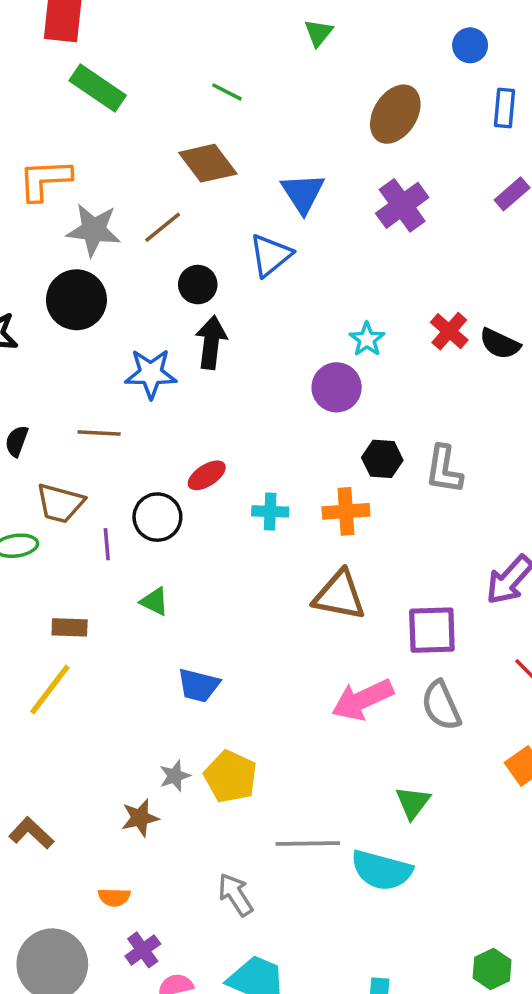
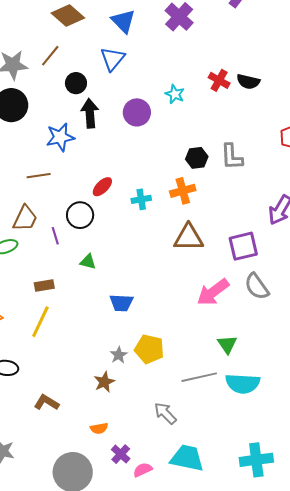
purple circle: (337, 387) -> (137, 112), moved
brown trapezoid: (60, 503) -> (25, 218), turned -68
green triangle: (413, 803) -> (227, 344), moved

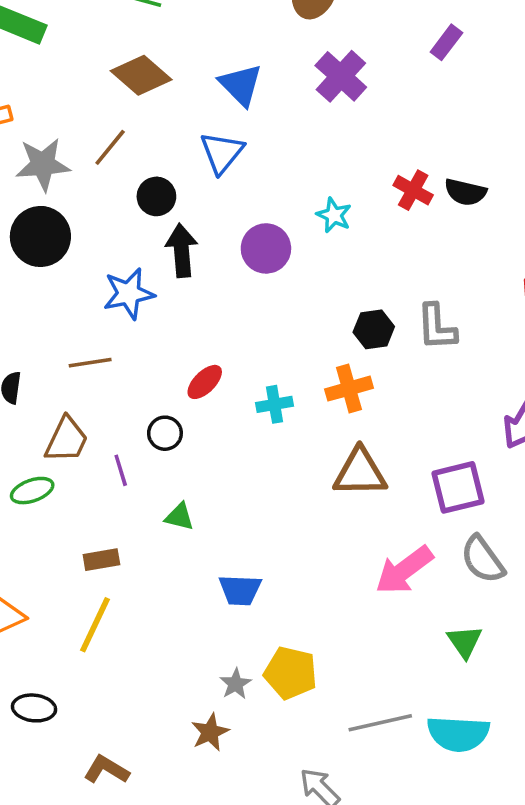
black circle: (80, 215) -> (165, 433), size x0.7
green triangle: (227, 344) -> (465, 642), moved

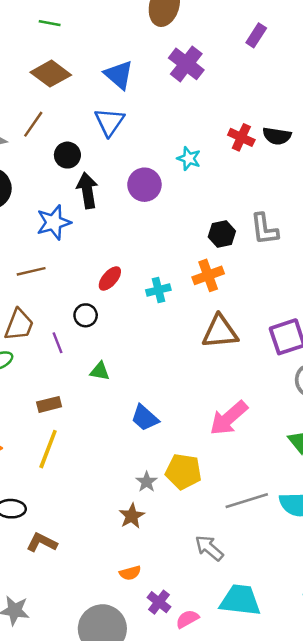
pink arrow: (404, 570) -> (229, 418), moved
blue trapezoid: (240, 590) -> (145, 418), turned 44
brown L-shape: (106, 770) -> (42, 542), moved

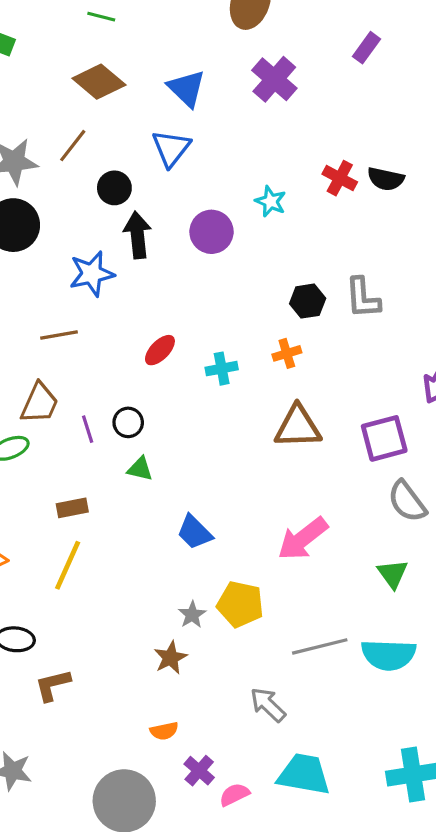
orange cross: (208, 275) -> (287, 353), size x0.7
black circle: (86, 315) -> (128, 422), moved
brown L-shape: (42, 542) -> (53, 685), turned -44

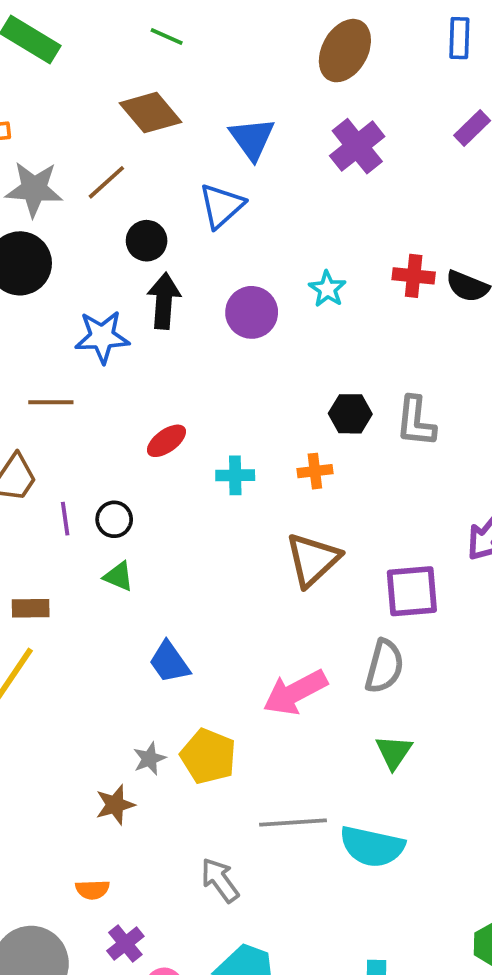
red cross: (340, 178) -> (414, 276), turned -32
brown triangle: (298, 427) -> (313, 560), turned -51
gray semicircle: (407, 501) -> (384, 666), moved, turned -138

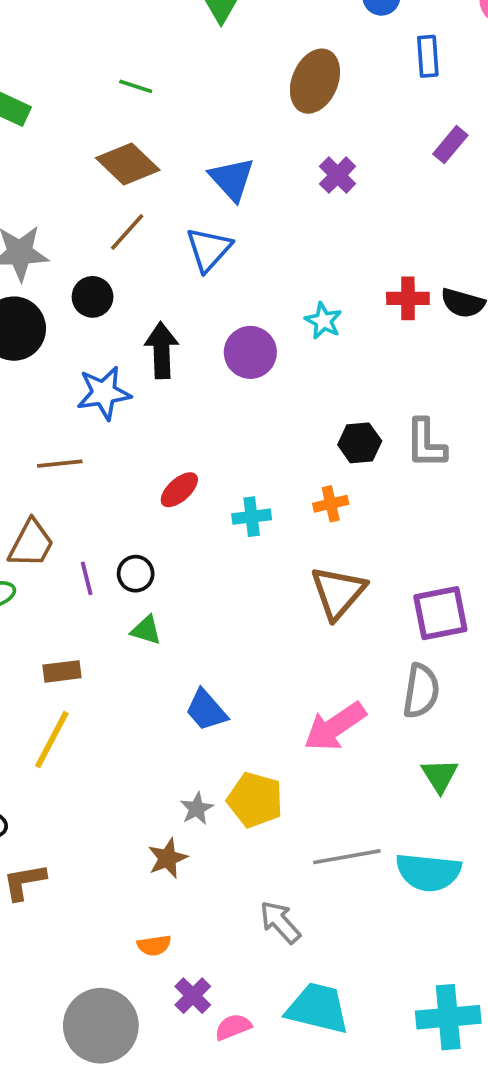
purple cross: (357, 146) -> (338, 175), size x0.7
brown line: (106, 182) -> (127, 232), moved
black circle: (147, 241) -> (93, 297), moved

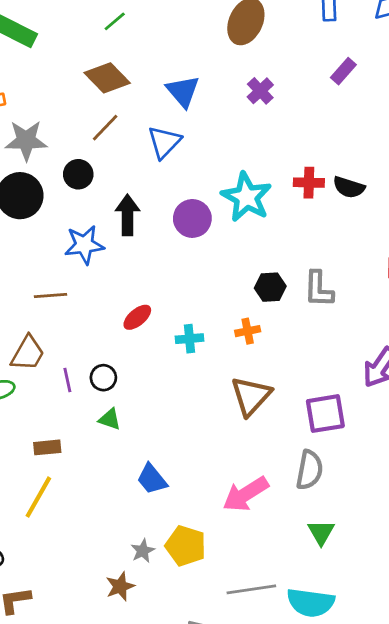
green line: (136, 86) -> (115, 21), turned -60
cyan star: (323, 321) -> (247, 197), size x1.8

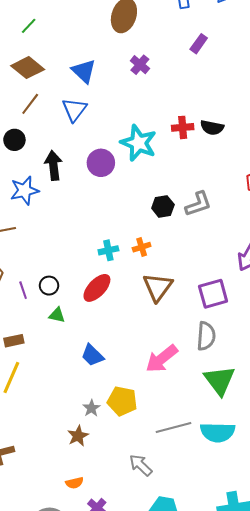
gray L-shape: (319, 289) -> (198, 204), turned -104
red ellipse: (137, 317) -> (97, 288), moved, size x1.4
orange cross: (248, 331) -> (142, 247), moved
green triangle: (321, 532) -> (220, 380), size x1.6

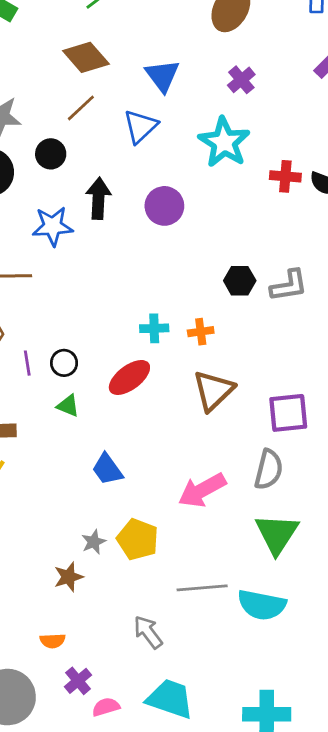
cyan star: (138, 143) -> (224, 142), moved

